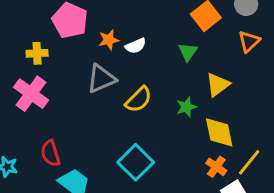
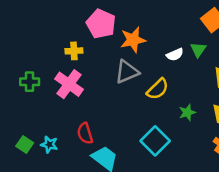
orange star: (109, 40) -> (133, 40), size x1.5
white semicircle: (136, 46) -> (175, 55), moved
green star: (186, 107) -> (187, 112), moved

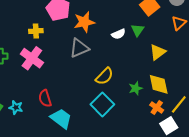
yellow semicircle: (158, 89) -> (104, 76), moved
green star: (187, 112) -> (136, 88), moved

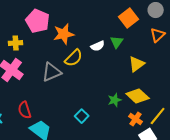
gray triangle: (79, 48) -> (52, 72), moved
yellow semicircle: (104, 76) -> (74, 58), moved
yellow diamond: (159, 84) -> (138, 96), turned -35
cyan square: (102, 104) -> (82, 116), size x0.6

